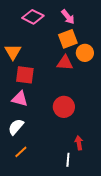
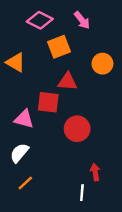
orange square: (68, 39) -> (59, 47), moved
orange triangle: (13, 52) -> (16, 62), turned -30
red triangle: (65, 63) -> (67, 82), moved
red square: (25, 75) -> (48, 102), moved

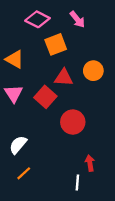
orange circle: (102, 64) -> (93, 71), moved
red square: (48, 102) -> (45, 97), turned 35
pink triangle: (24, 119) -> (13, 93), moved, turned 42

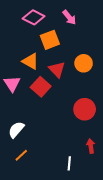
orange triangle: (15, 59) -> (30, 61), moved
red triangle: (64, 78) -> (57, 69), turned 42
red circle: (73, 122) -> (85, 109), moved
red arrow: (90, 163) -> (91, 146), moved

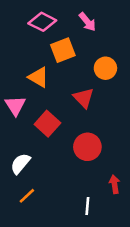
orange circle: (84, 63) -> (105, 68), moved
red triangle: (57, 69) -> (84, 98), moved
red square: (41, 87) -> (47, 124), moved
red circle: (85, 109) -> (87, 147), moved

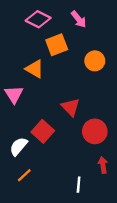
red triangle: (84, 98) -> (71, 107), moved
red square: (47, 124) -> (43, 131), moved
red circle: (87, 147) -> (95, 131), moved

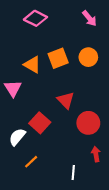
pink arrow: (79, 19) -> (89, 18), moved
orange square: (57, 45) -> (58, 58), moved
orange line: (24, 175) -> (31, 162), moved

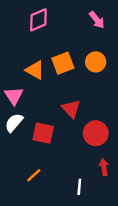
pink diamond: (36, 18) -> (38, 20), turned -50
red square: (40, 123) -> (43, 133), turned -30
white semicircle: (17, 137) -> (14, 123), moved

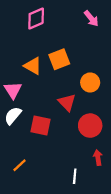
orange circle: (96, 62) -> (90, 82), moved
orange line: (34, 175) -> (20, 165), moved

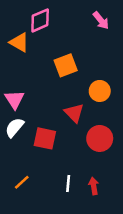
orange triangle: (33, 66) -> (19, 42), moved
red arrow: (98, 158) -> (94, 186), moved
white line: (75, 176) -> (68, 183), moved

